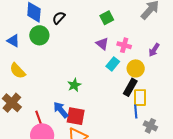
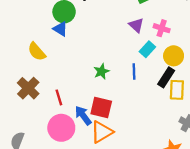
blue triangle: (13, 41) -> (60, 29), moved
blue arrow: (61, 110) -> (83, 115), moved
blue line: (136, 111) -> (134, 72), moved
red line: (39, 117) -> (59, 97), moved

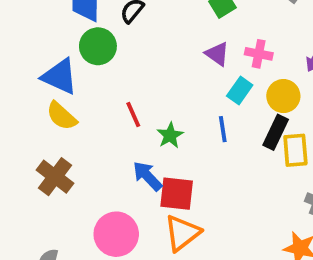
blue triangle: (60, 29) -> (60, 76), moved, size x1.5
red line: (59, 97) -> (133, 114), moved
blue arrow: (83, 115) -> (147, 176), moved

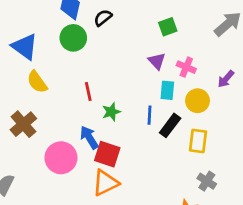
blue triangle: (60, 76) -> (25, 47), moved
cyan rectangle: (240, 91) -> (167, 90), turned -42
black rectangle: (276, 132) -> (170, 125), moved
pink circle: (116, 234) -> (61, 158), moved

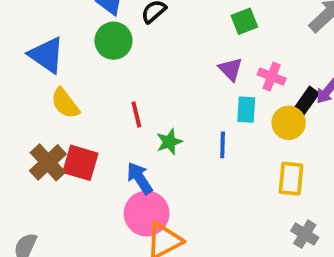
black rectangle: (170, 125) -> (304, 104), moved
red square: (107, 154) -> (80, 163), moved
pink circle: (61, 158) -> (147, 214), moved

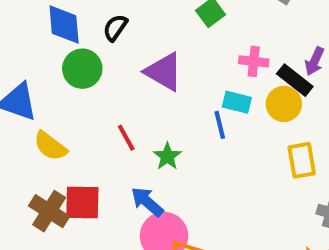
purple triangle: (230, 69) -> (164, 72), moved, size x1.5
black rectangle: (304, 104) -> (295, 80), turned -72
cyan rectangle: (246, 110) -> (237, 102), turned -64
blue line: (223, 145) -> (220, 125), moved

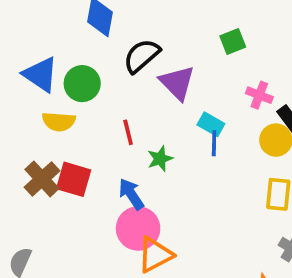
black semicircle: (115, 28) -> (142, 56), moved, size x1.5
green circle: (82, 69) -> (82, 84), moved
cyan rectangle: (237, 102) -> (211, 124), moved
yellow semicircle: (50, 146) -> (59, 122), turned -48

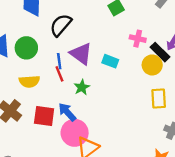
purple triangle: (177, 83) -> (81, 54), moved
yellow semicircle: (59, 122) -> (29, 81), moved
blue line: (214, 143) -> (59, 61), moved
red square: (74, 179) -> (44, 116), moved

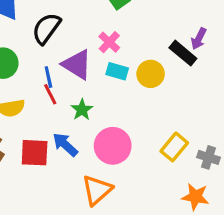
pink cross: (138, 39) -> (109, 42), moved, turned 35
yellow circle: (152, 65) -> (151, 74), moved
yellow rectangle: (159, 99) -> (174, 147), moved, turned 48
pink circle: (75, 133) -> (113, 146), moved

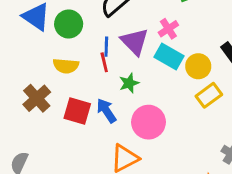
cyan rectangle: (117, 71) -> (169, 56), size x1.4
yellow rectangle: (174, 147) -> (209, 95), moved

